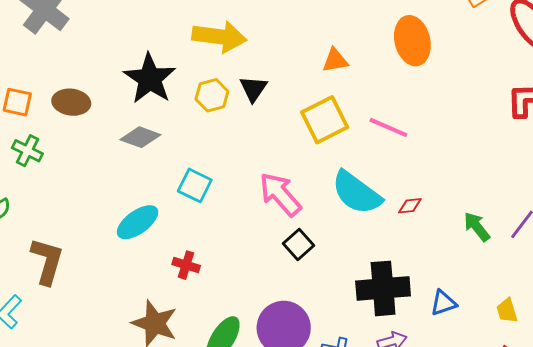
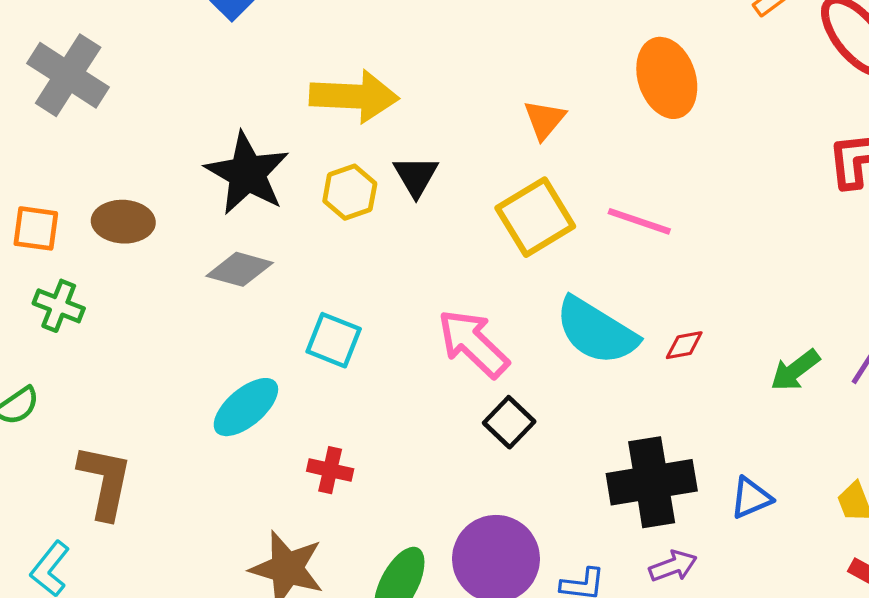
orange triangle: (335, 60) -> (544, 120), turned -36
green arrow: (477, 227) -> (795, 370), turned -84

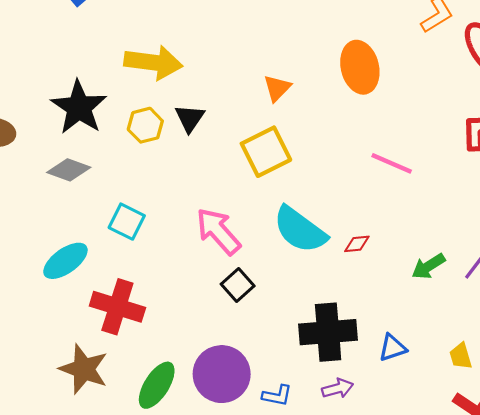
pink line: (639, 221) -> (392, 163), moved
red cross: (330, 470) -> (117, 307), size x1.8

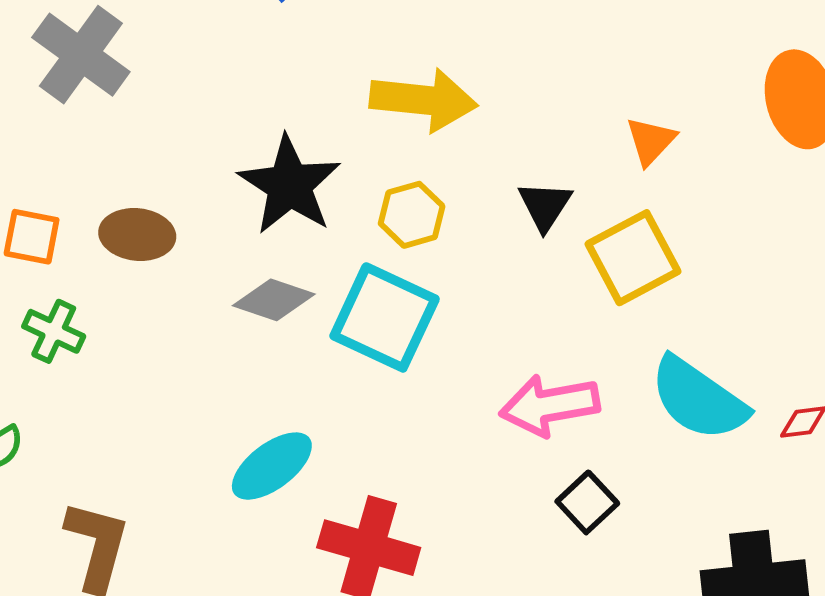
black triangle: (190, 118) -> (545, 206), moved
cyan square: (127, 222) -> (385, 317), moved, size x1.6
pink arrow: (218, 231) -> (550, 405), turned -57

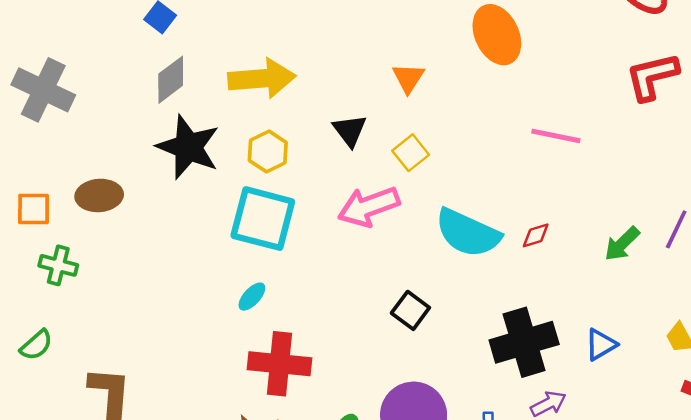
yellow square: (633, 258) -> (411, 153), size x0.6
gray diamond: (274, 300) -> (171, 80), moved, turned -45
pink arrow: (550, 405) -> (369, 207), moved
cyan ellipse: (272, 466) -> (252, 297), moved, size x0.6

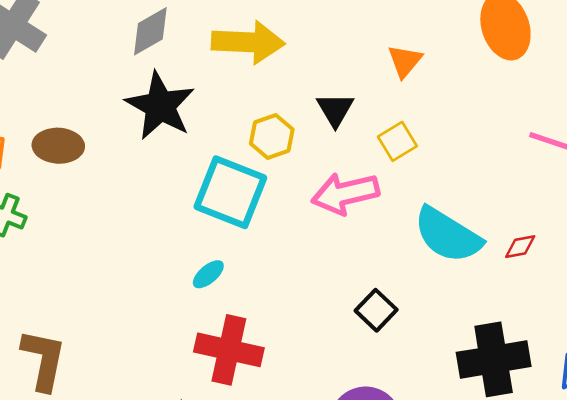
yellow hexagon: (268, 151) -> (272, 136), moved

